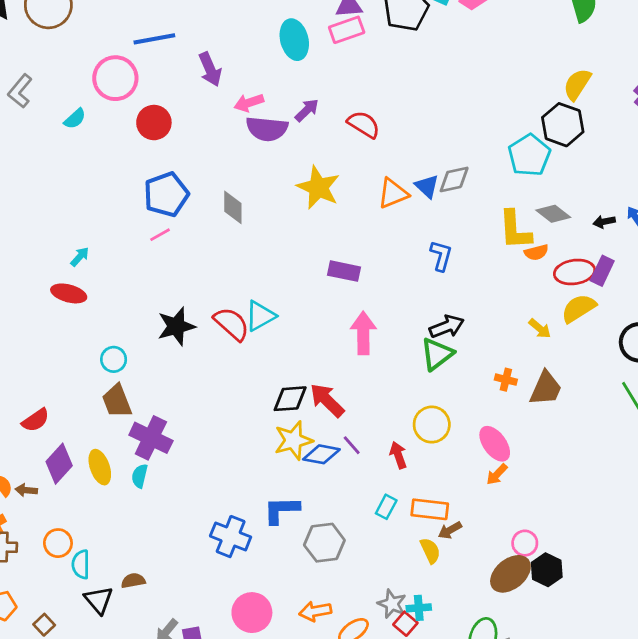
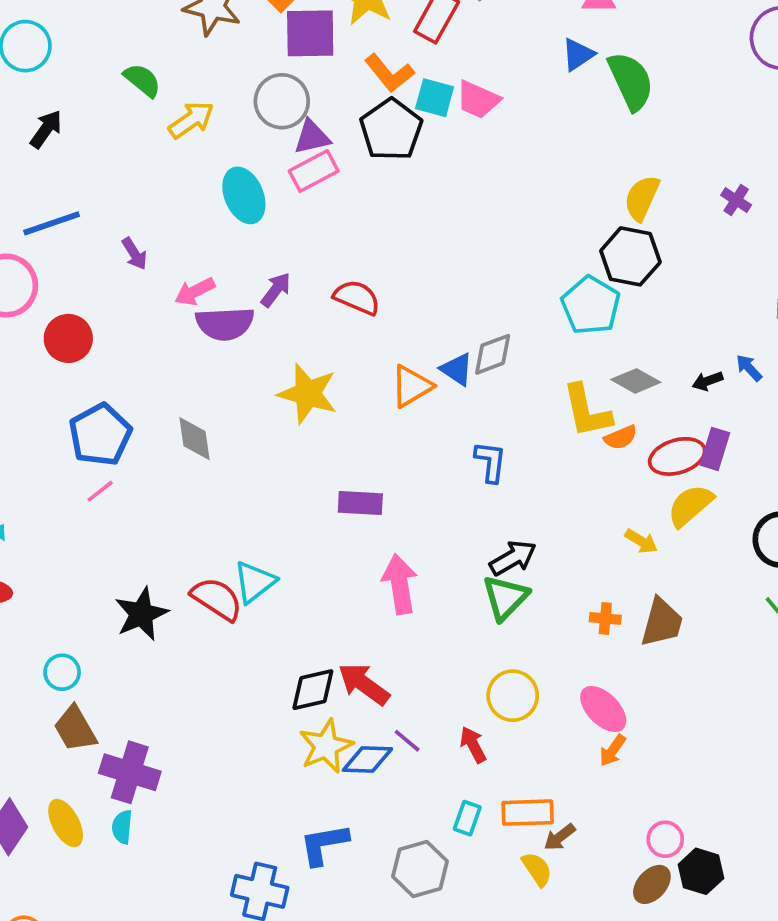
purple arrow: (210, 69) -> (134, 254), size x0.7
gray hexagon: (324, 543) -> (420, 869), moved
brown ellipse: (510, 574) -> (652, 884), size x0.7

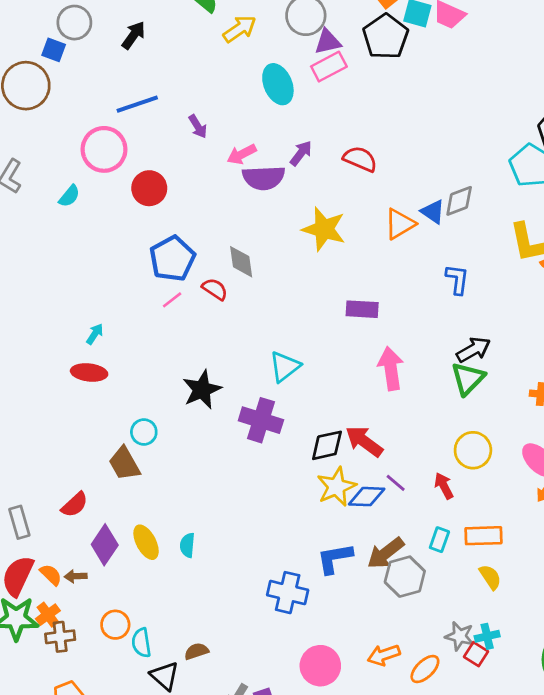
red semicircle: (217, 599) -> (215, 289), moved, size x0.7
brown trapezoid: (75, 729) -> (124, 464), moved
purple cross: (130, 772) -> (261, 420), moved
brown arrow: (560, 837) -> (386, 553), moved, size x1.6

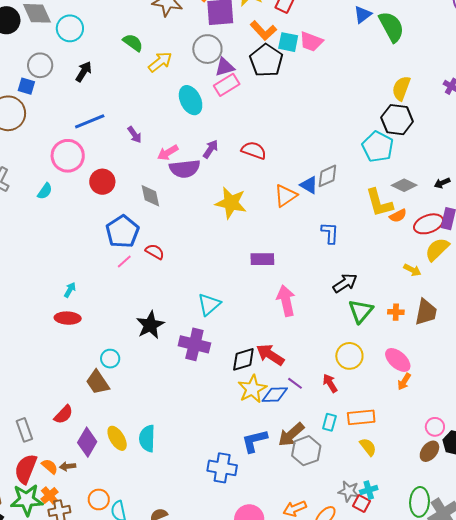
gray diamond: (241, 262) -> (150, 196), moved
green triangle: (468, 379) -> (361, 311), moved
cyan semicircle: (187, 545) -> (147, 438), size x1.5

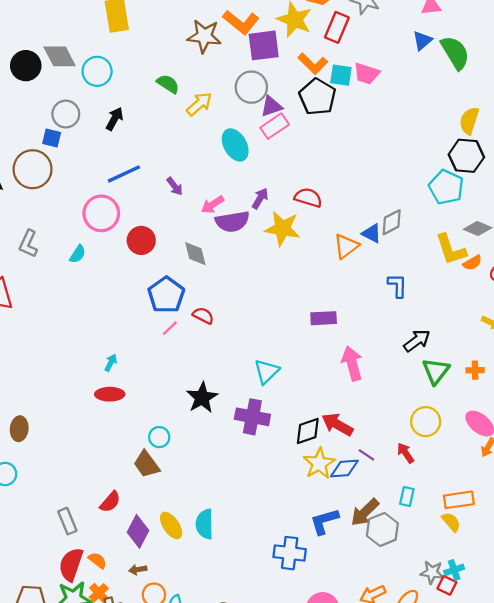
yellow star: (231, 203) -> (282, 228), moved
orange rectangle: (361, 417) -> (459, 500), moved
brown arrow: (68, 466) -> (138, 570), moved

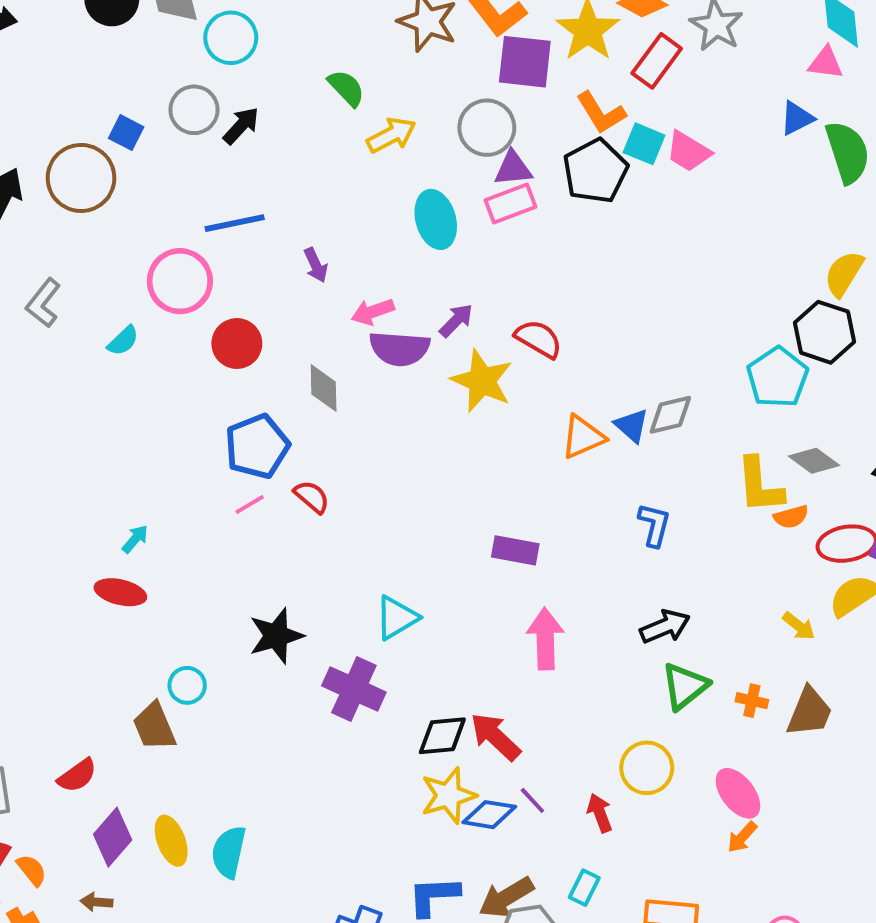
gray circle: (66, 114) -> (194, 110), moved

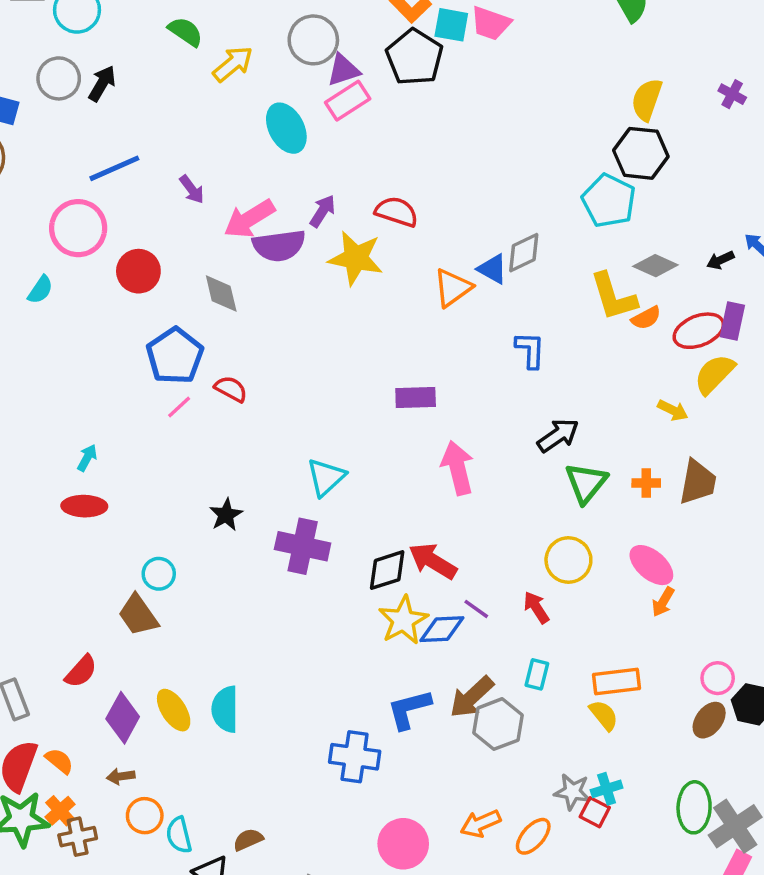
pink arrow: (373, 312) -> (249, 219), size x1.4
black star: (276, 636) -> (226, 515), size x0.7

